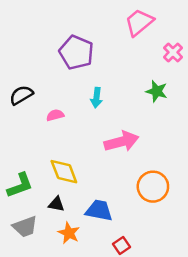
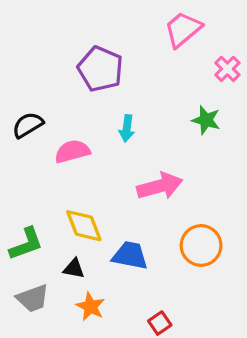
pink semicircle: (55, 115) -> (72, 151), size x1.5
blue trapezoid: (99, 210) -> (130, 255), moved

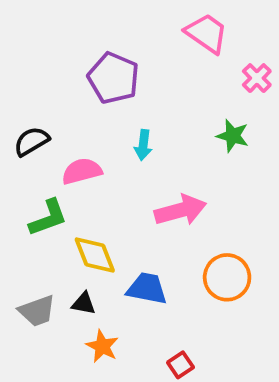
pink trapezoid: (183, 29) -> (207, 33), turned 75
green L-shape: (26, 244) -> (48, 218), moved
gray trapezoid: (33, 298) -> (37, 311), moved

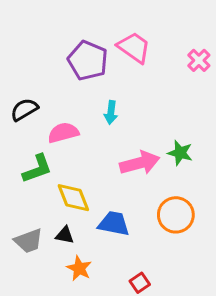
pink trapezoid: (207, 33) -> (134, 47), moved
green star: (233, 136) -> (180, 153), moved

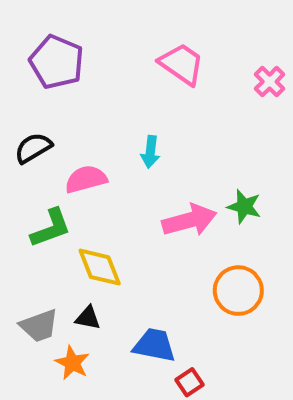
purple pentagon: (88, 60) -> (57, 62), moved
blue trapezoid: (114, 224) -> (154, 345), moved
orange star: (79, 268) -> (72, 363), moved

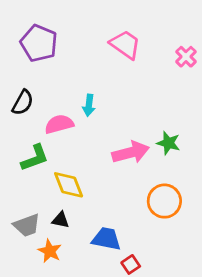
black semicircle: (33, 148) -> (23, 103), turned 150
cyan arrow: (150, 152) -> (89, 105), moved

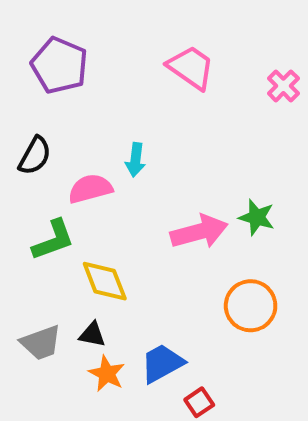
blue trapezoid: (106, 239) -> (162, 363), turned -40
orange star: (50, 251) -> (107, 374), moved

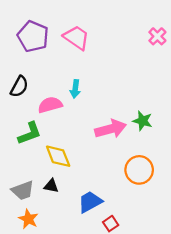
pink trapezoid: (191, 67) -> (76, 37), moved
pink cross: (283, 86) -> (157, 36), moved
orange star: (107, 374) -> (28, 219), moved

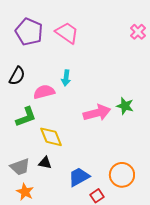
orange circle: (139, 170) -> (122, 175), moved

